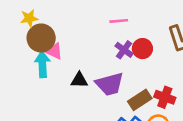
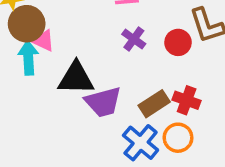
red circle: (142, 49) -> (178, 42), moved
black triangle: (79, 80) -> (76, 78), size x1.6
purple trapezoid: (110, 84) -> (103, 102), moved

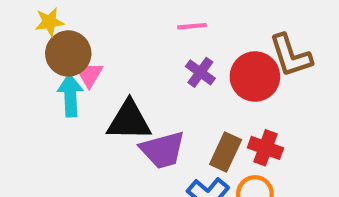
pink triangle: (44, 41) -> (89, 74), turned 35
red circle: (178, 42) -> (255, 77), size x1.5
brown rectangle: (154, 104) -> (226, 152), turned -32

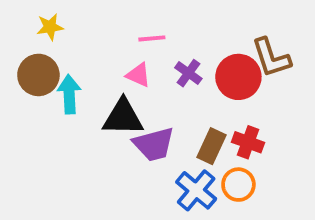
pink line: (192, 26) -> (152, 38), moved
brown circle: (68, 53) -> (38, 75), moved
pink triangle: (89, 74) -> (138, 75), moved, turned -36

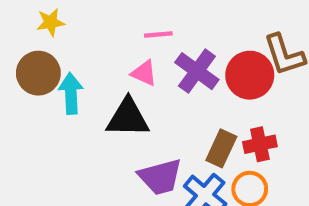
purple cross: (188, 73) -> (197, 71), size x1.5
red cross: (248, 142) -> (260, 144), turned -32
purple trapezoid: (154, 144) -> (160, 177), moved

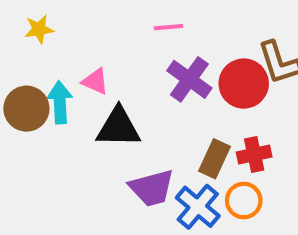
pink line: (158, 34) -> (168, 27), moved
brown circle: (38, 73) -> (26, 109), moved
pink triangle: (144, 73) -> (95, 81), moved

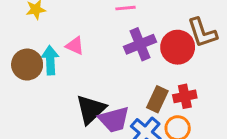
purple cross: (189, 79) -> (140, 44), turned 32
black triangle: (118, 127) -> (91, 109), moved, turned -44

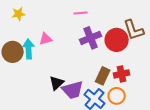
pink triangle: (75, 46) -> (46, 39), turned -40
black triangle: (91, 109) -> (57, 83), size x0.7

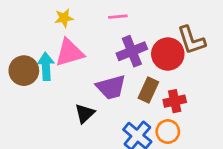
yellow star: (19, 14) -> (64, 18), moved
pink triangle: (46, 39) -> (69, 53), size x1.6
brown rectangle: (103, 76) -> (148, 90), moved
purple trapezoid: (73, 90) -> (111, 87), moved

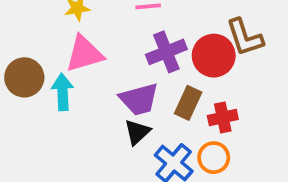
cyan arrow: (46, 66) -> (63, 92), moved
black triangle: (85, 114) -> (137, 132), moved

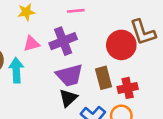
purple cross: (166, 52) -> (63, 41), moved
pink triangle: (84, 54) -> (31, 44), size x0.6
brown rectangle: (188, 103) -> (104, 78), turned -40

